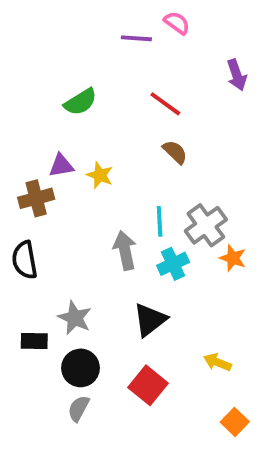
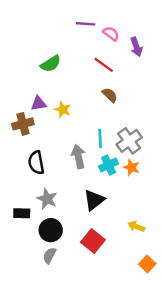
pink semicircle: (177, 23) -> (111, 34), moved
purple arrow: (237, 75) -> (136, 47), moved
orange star: (233, 258) -> (131, 167), moved
black semicircle: (25, 260) -> (36, 163), moved

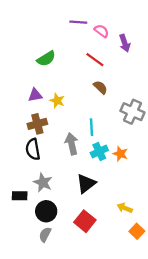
brown cross: (23, 124) -> (37, 124), moved
gray cross: (129, 141) -> (132, 112), moved, turned -30
orange square: (147, 264) -> (137, 231), moved

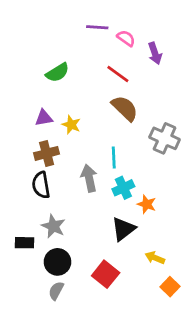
brown semicircle: (100, 87) -> (125, 108), size x1.5
orange star: (120, 154) -> (147, 204), moved
black triangle: (86, 184) -> (123, 229), moved

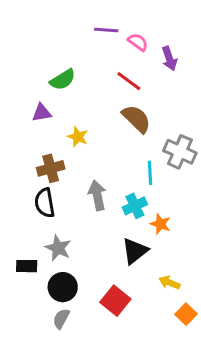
purple triangle: (44, 118) -> (42, 113), moved
cyan line: (114, 158) -> (150, 173), moved

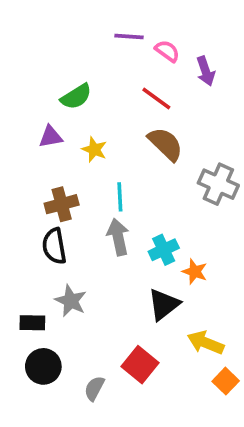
yellow star: (78, 137) -> (94, 149), moved
cyan line: (150, 173) -> (120, 197), moved
yellow arrow: (169, 283) -> (206, 343), size x1.4
black circle: (63, 287) -> (43, 366), moved
gray semicircle: (61, 319) -> (94, 388), moved

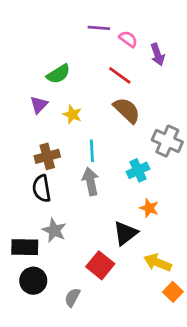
purple triangle: (51, 137) -> (39, 105), turned -36
cyan cross: (164, 250) -> (138, 170), moved
black rectangle: (32, 323) -> (25, 247), size x1.4
red square: (140, 365) -> (100, 265), moved

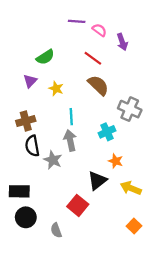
brown cross: (47, 156) -> (26, 121), moved
gray star: (54, 230) -> (53, 160), moved
yellow arrow: (158, 263) -> (131, 188), moved
gray semicircle: (72, 297) -> (56, 230), turned -48

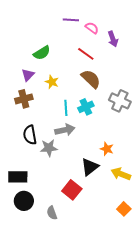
brown cross: (26, 121) -> (24, 99), moved
cyan cross: (107, 132) -> (86, 107), moved
gray arrow: (70, 140) -> (65, 130), turned 90
gray star: (53, 160) -> (49, 148), turned -30

